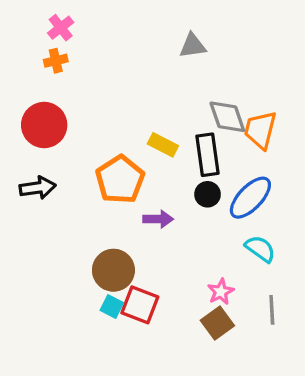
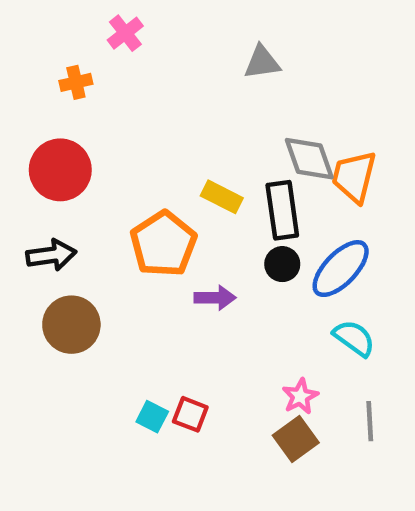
pink cross: (61, 28) -> (125, 33), moved
brown circle: (113, 270) -> (71, 325), moved
red square: (140, 305) -> (190, 414), size x0.7

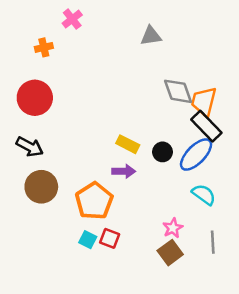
yellow rectangle: (222, 197) -> (128, 144), moved
black rectangle: (282, 210) -> (206, 126), moved, turned -36
orange pentagon: (163, 244) -> (94, 201), moved
black arrow: (51, 255) -> (30, 147), turned 36

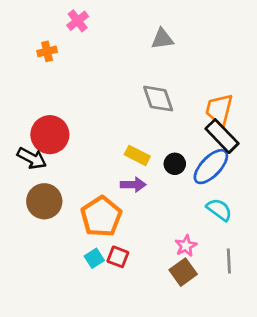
gray diamond: (178, 91) -> (158, 99), moved
red circle: (35, 98) -> (50, 135), moved
cyan square: (88, 240) -> (94, 258), turned 30

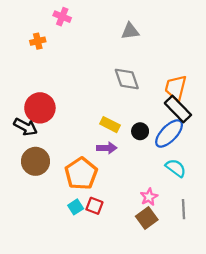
pink cross: (78, 21) -> (62, 17), turned -30

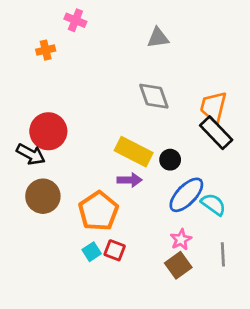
yellow rectangle: (110, 125) -> (134, 152), size x1.5
blue ellipse: (169, 133) -> (186, 195), moved

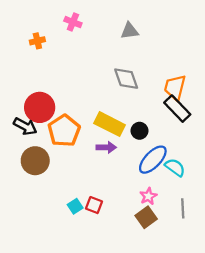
pink cross: (75, 20) -> (73, 22), moved
orange pentagon: (98, 211) -> (64, 131), moved

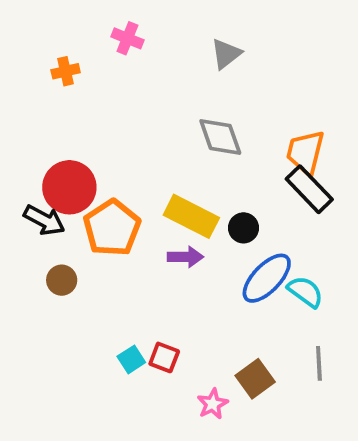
gray triangle: (130, 31) -> (226, 54), turned -30
brown circle: (35, 161) -> (62, 280), size x0.6
pink star: (148, 196) -> (213, 404), moved

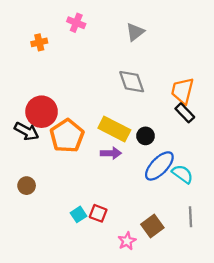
black rectangle: (309, 189) -> (185, 113), size x0.7
brown circle: (62, 280) -> (27, 186), moved

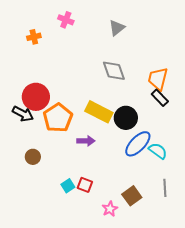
black circle: (146, 136) -> (126, 118), size x1.5
purple arrow: (111, 153) -> (86, 141), moved
brown circle: (27, 186) -> (33, 157), moved

